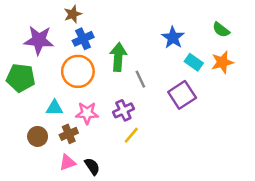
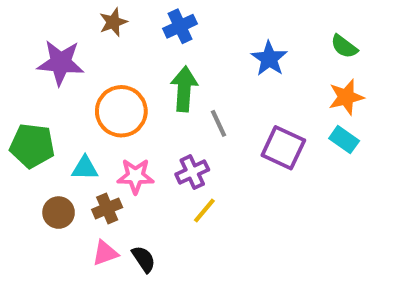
blue cross: (83, 39) -> (180, 26), moved
cyan rectangle: (194, 62) -> (344, 140), moved
green pentagon: (21, 78) -> (32, 146), moved
purple square: (182, 95) -> (283, 148), turned -32

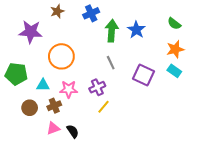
green arrow: (184, 89) -> (112, 31), moved

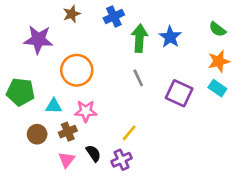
purple cross: (97, 87) -> (122, 160), moved
pink triangle: (53, 128) -> (67, 160), turned -32
black semicircle: (73, 131) -> (93, 153), moved

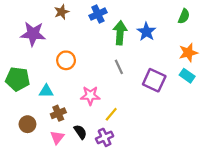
green semicircle: (217, 29) -> (184, 16), moved, turned -104
orange circle: (77, 70) -> (66, 60), size x0.7
pink star: (86, 111) -> (90, 96), moved
brown circle: (37, 134) -> (27, 124), moved

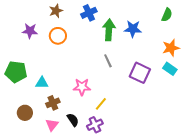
blue star: (146, 32) -> (133, 29), turned -30
purple star: (33, 34) -> (30, 31), size x0.7
orange circle: (66, 60) -> (58, 36), moved

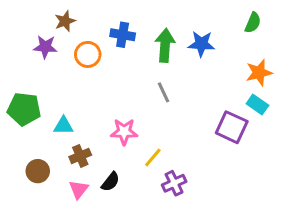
brown star: (56, 11) -> (65, 21), moved
blue cross: (89, 13) -> (123, 35), moved, turned 35
purple square: (140, 73) -> (232, 127), moved
black semicircle: (73, 120) -> (110, 182), turned 72
purple cross: (95, 125) -> (174, 183), moved

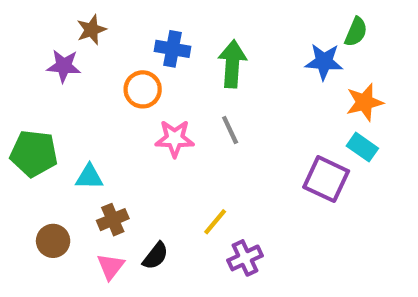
blue star: (201, 44) -> (324, 62), moved
orange circle: (88, 54) -> (143, 89), moved
pink star: (124, 132) -> (175, 138), moved

